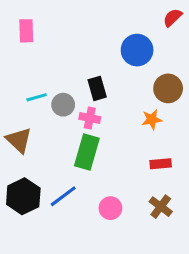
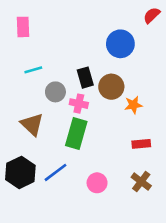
brown circle: (168, 88) -> (111, 87), moved
cyan line: (37, 97) -> (33, 70), moved
brown triangle: (19, 140) -> (32, 124), moved

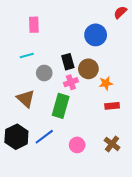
pink rectangle: (23, 27) -> (34, 25), moved
pink cross: (79, 104) -> (71, 82), moved, turned -32
red rectangle: (141, 144) -> (112, 106), moved

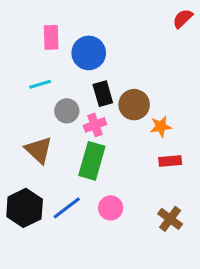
blue circle: (96, 35) -> (89, 53), moved
pink cross: (71, 82) -> (95, 125), moved
pink circle: (77, 145) -> (111, 208), moved

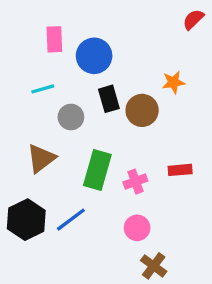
pink cross: (95, 125) -> (135, 182), moved
orange star: (161, 127) -> (173, 82), moved
brown triangle: (39, 150) -> (41, 158), turned 40
pink circle: (111, 208) -> (137, 228), moved
brown cross: (170, 219) -> (154, 266), moved

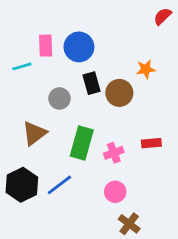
pink rectangle: (54, 39) -> (46, 46), moved
cyan line: (43, 89) -> (22, 66), moved

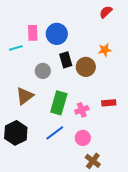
red semicircle: (163, 16) -> (106, 12), moved
blue line: (59, 185) -> (55, 133), moved

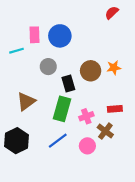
orange star: (105, 50) -> (114, 68), moved
black rectangle: (66, 60) -> (68, 83), moved
gray circle: (43, 71) -> (48, 67), moved
brown cross: (93, 161) -> (105, 131), moved

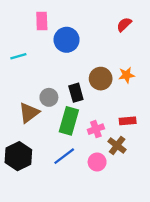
red semicircle: (112, 13) -> (124, 24), moved
pink rectangle: (34, 35) -> (42, 21), moved
gray circle: (48, 67) -> (49, 97), moved

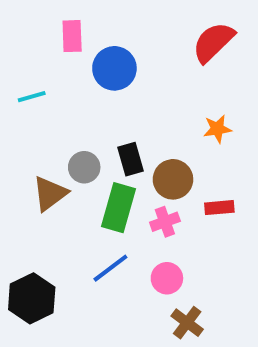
red semicircle: (124, 24) -> (213, 42), size x1.6
brown circle: (101, 79) -> (173, 179), moved
brown cross: (117, 146) -> (187, 323), moved
black hexagon: (18, 156) -> (32, 298), moved

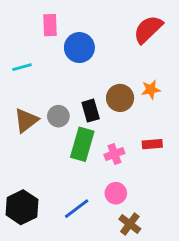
brown circle: (173, 179) -> (120, 98), moved
brown triangle: (50, 193) -> (26, 120), moved
blue line: (110, 268) -> (77, 209), moved

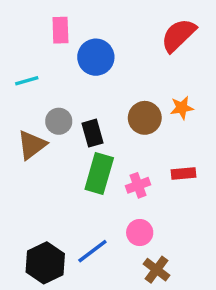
black rectangle: (91, 111) -> (92, 133), moved
gray circle: (58, 116) -> (59, 121), moved
black hexagon: (22, 207) -> (45, 263), moved

